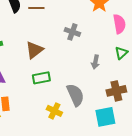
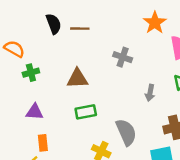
brown triangle: (34, 50) -> (77, 79), turned 36

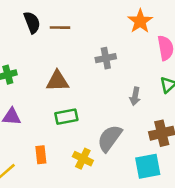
gray cross: (123, 57) -> (106, 58), turned -30
gray semicircle: (126, 132) -> (110, 138), turned -120
orange rectangle: (43, 143) -> (41, 155), moved

